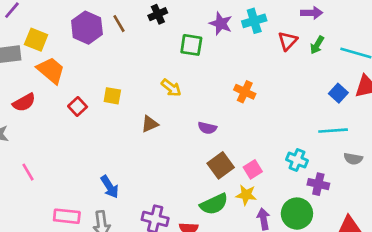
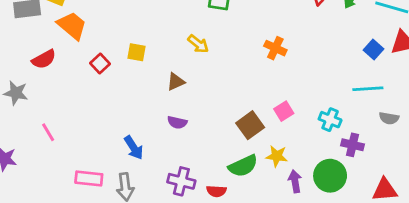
purple semicircle: (207, 128) -> (177, 122), moved
pink square: (253, 169) -> (284, 111), moved

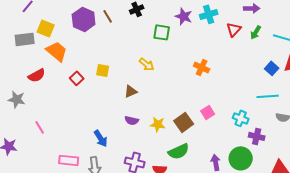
yellow star: (277, 156) -> (158, 124), moved

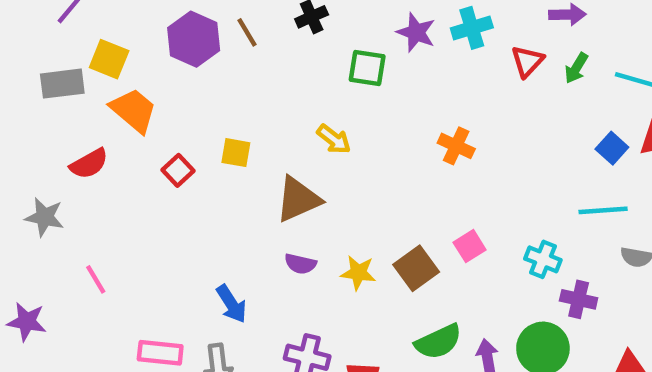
brown triangle: (131, 91) -> (298, 199), size x1.6
green semicircle: (179, 151) -> (438, 342), moved

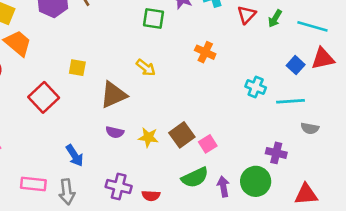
yellow arrow: (334, 139) -> (146, 68), moved
orange cross: (456, 146) -> (205, 52), moved
red square: (178, 170) -> (44, 97), moved, size x1.6
pink square: (470, 246) -> (208, 144), moved
cyan cross: (543, 259) -> (256, 87), moved

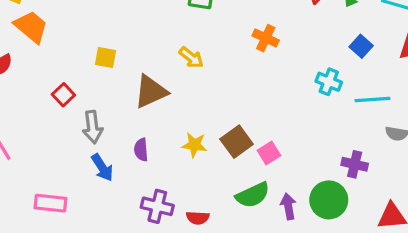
blue square: (296, 65) -> (361, 46), moved
red square: (44, 97) -> (63, 95), size x0.6
purple semicircle: (115, 132) -> (141, 150), moved, turned 72
gray arrow: (67, 192) -> (93, 127), moved

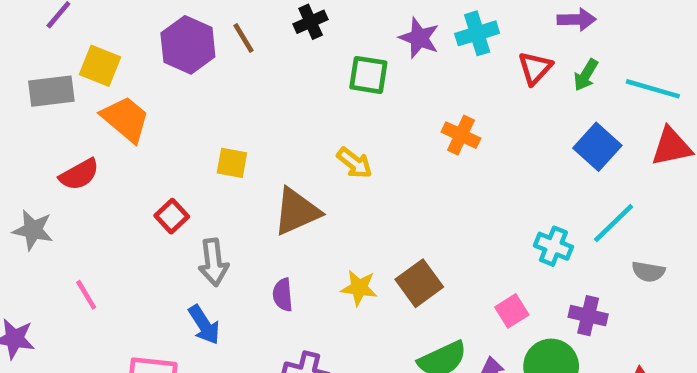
blue square: (361, 46) -> (597, 147), size x1.4
cyan cross: (329, 82) -> (553, 246), moved
cyan line: (372, 100) -> (614, 223), turned -40
pink square: (269, 153) -> (512, 311), moved
blue arrow: (102, 168) -> (204, 325), moved

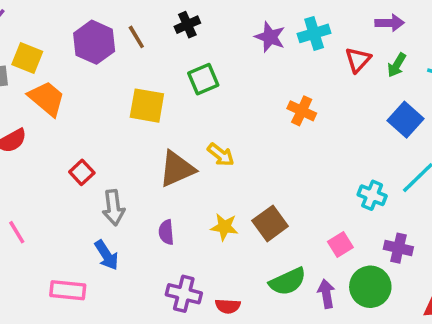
green square: (368, 75) -> (203, 79), moved, turned -32
yellow square: (232, 163) -> (147, 106), moved, size x1.5
yellow arrow: (354, 163) -> (221, 155), moved

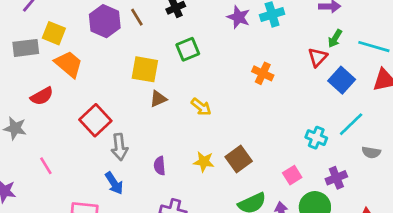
red triangle: (358, 60) -> (318, 57), moved
brown triangle: (177, 169) -> (158, 99), moved, size x0.6
red square: (82, 172) -> (95, 120), size x1.6
purple cross: (398, 248) -> (336, 178), turned -35

